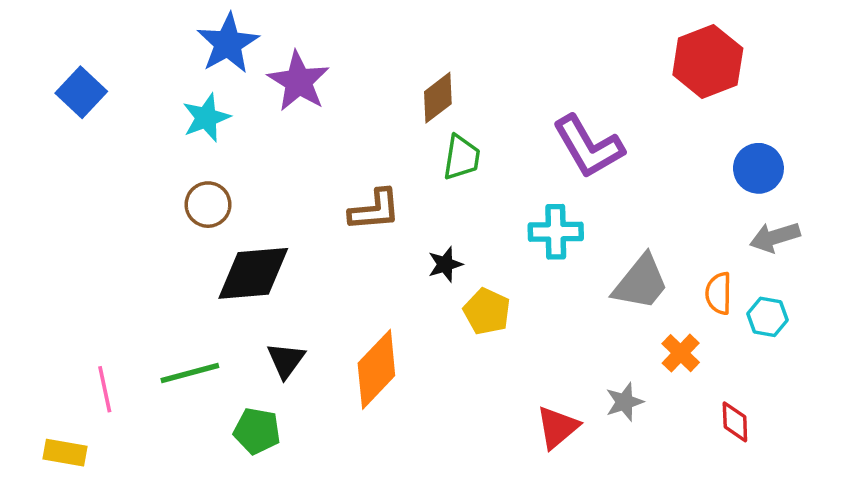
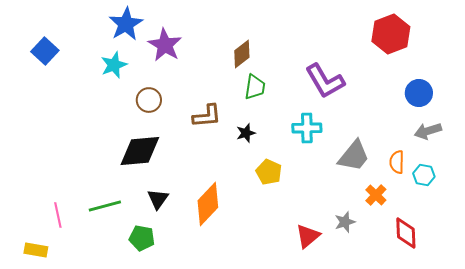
brown circle: (208, 205) -> (149, 100), moved
black star: (445, 264) -> (246, 133), moved
red diamond: (735, 422) -> (406, 233), size x1.4

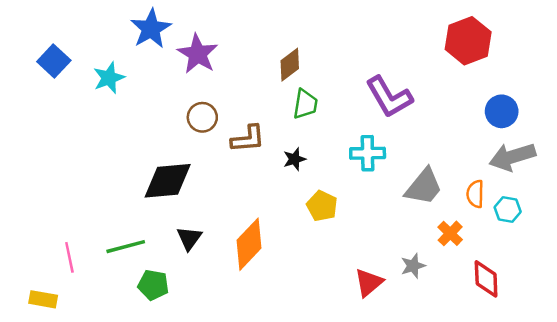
cyan star: (114, 65) -> (109, 78), moved
brown circle: (149, 100) -> (202, 117), moved
gray arrow: (428, 131) -> (512, 157), size x1.4
green pentagon: (142, 238) -> (153, 285), moved

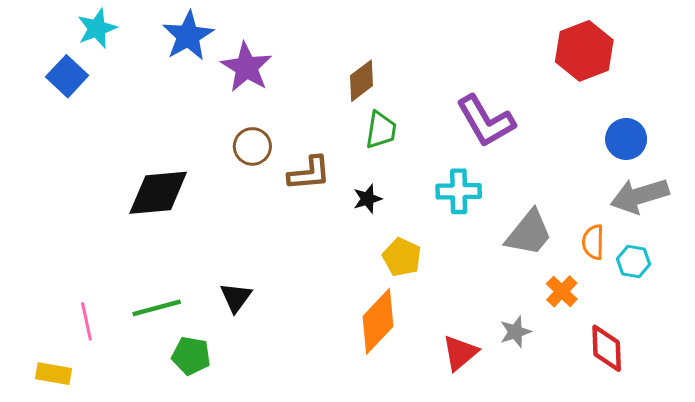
cyan star: (109, 78) -> (97, 28), moved
black diamond: (168, 181) -> (158, 193), moved
orange diamond: (249, 244) -> (378, 321), moved

